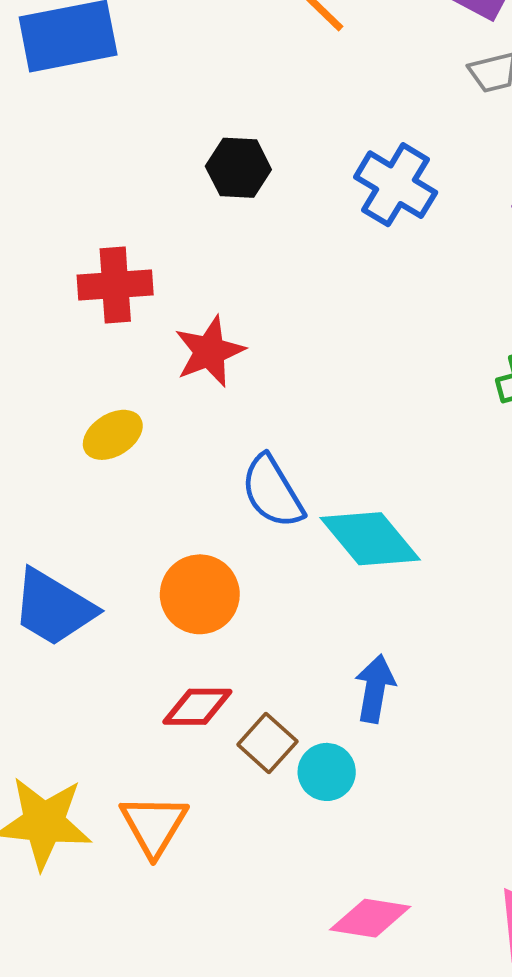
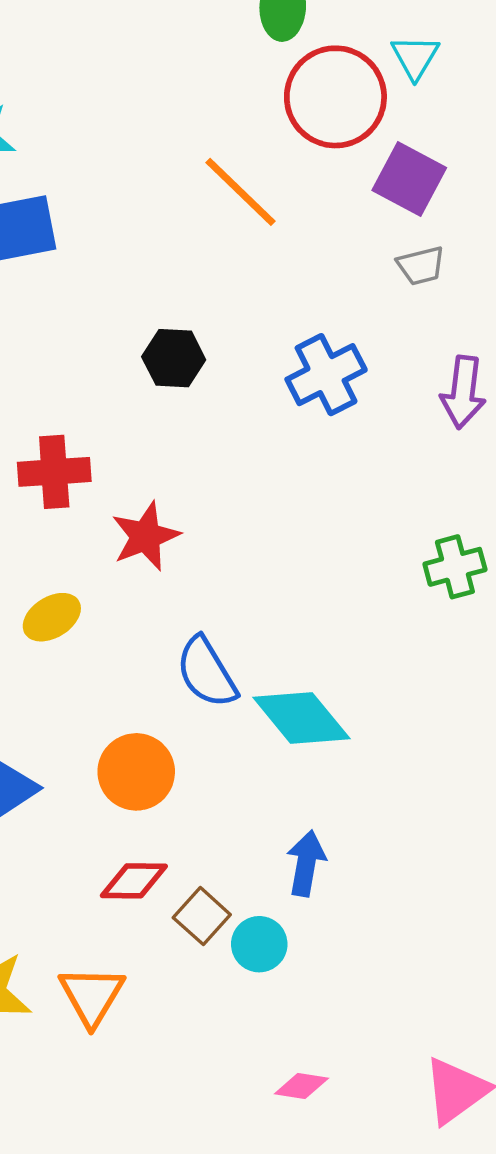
blue cross: (396, 185) -> (326, 375), turned 32
pink diamond: (370, 918) -> (301, 1086), size x0.7

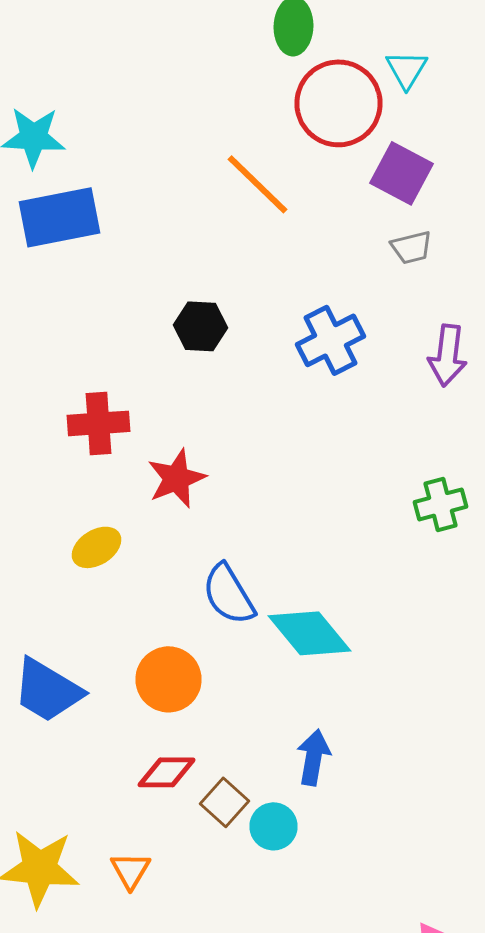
orange triangle: (92, 996) -> (130, 870), size x0.7

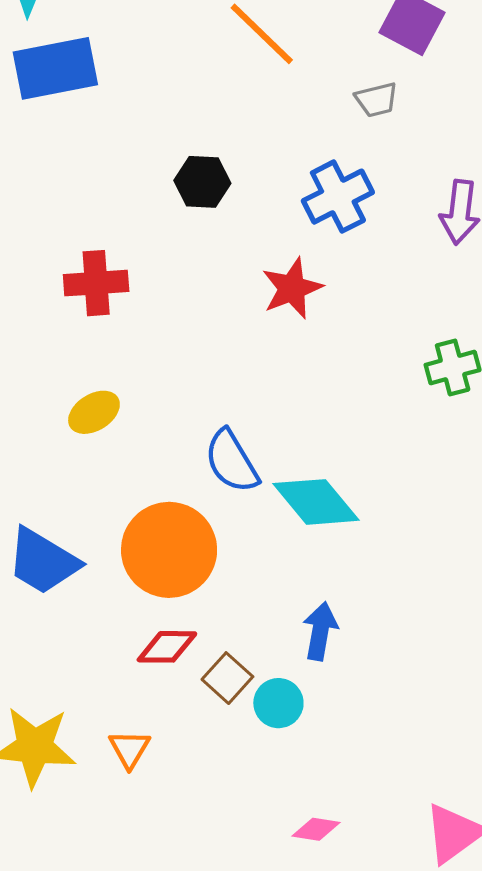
gray trapezoid: (412, 247) -> (376, 100), moved
red star: (176, 478) -> (292, 288), moved
orange circle: (168, 679) -> (169, 550), size x1.4

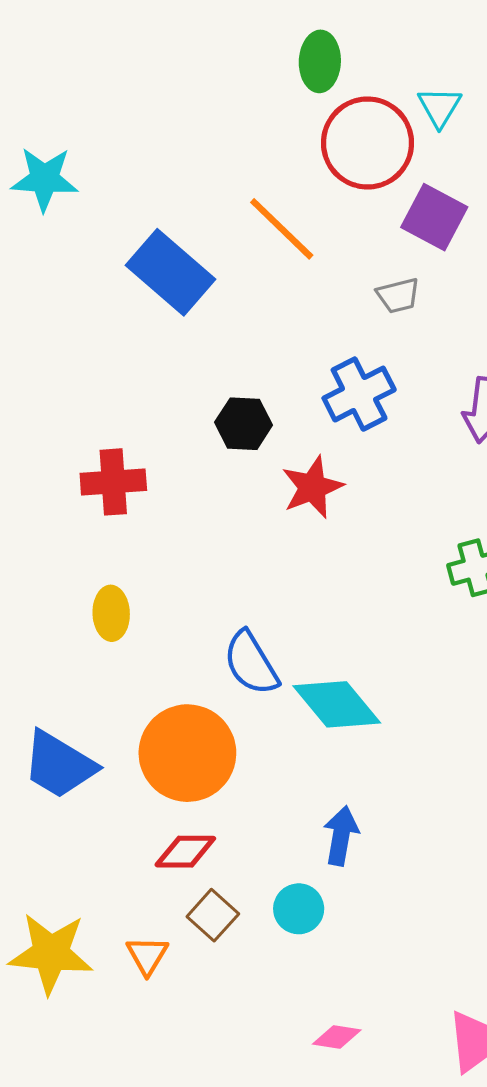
blue rectangle: (55, 68) -> (170, 272), moved, turned 52
black hexagon: (202, 182) -> (244, 424), moved
yellow ellipse: (94, 412) -> (111, 613), turned -60
brown square: (227, 678) -> (213, 915), moved

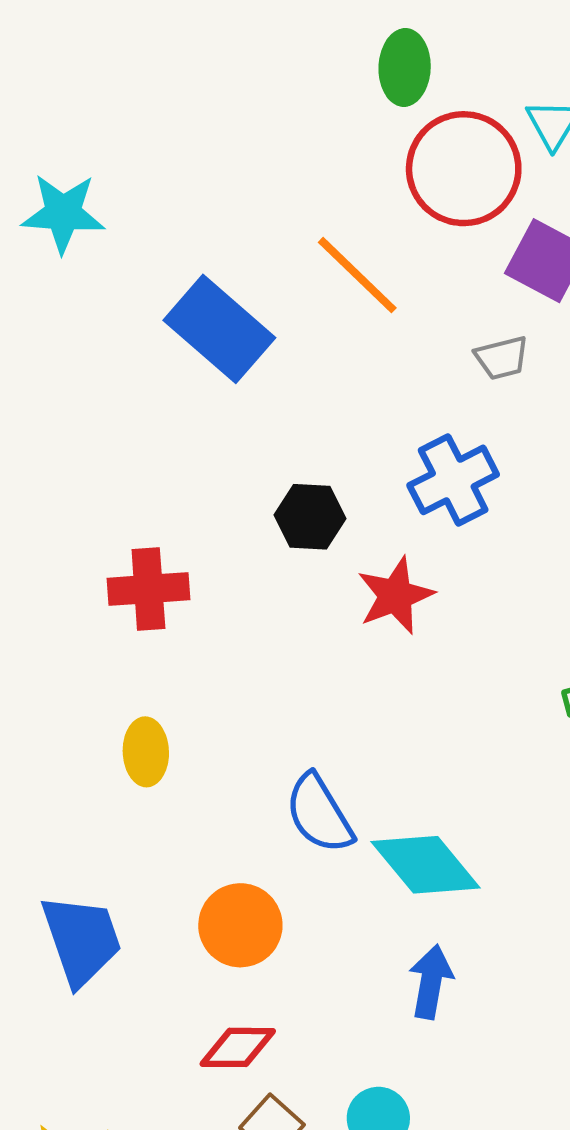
orange circle: (187, 753) -> (240, 925), size x0.7
blue trapezoid: (59, 765) -> (81, 940), turned -140
blue arrow: (341, 836) -> (431, 982), moved

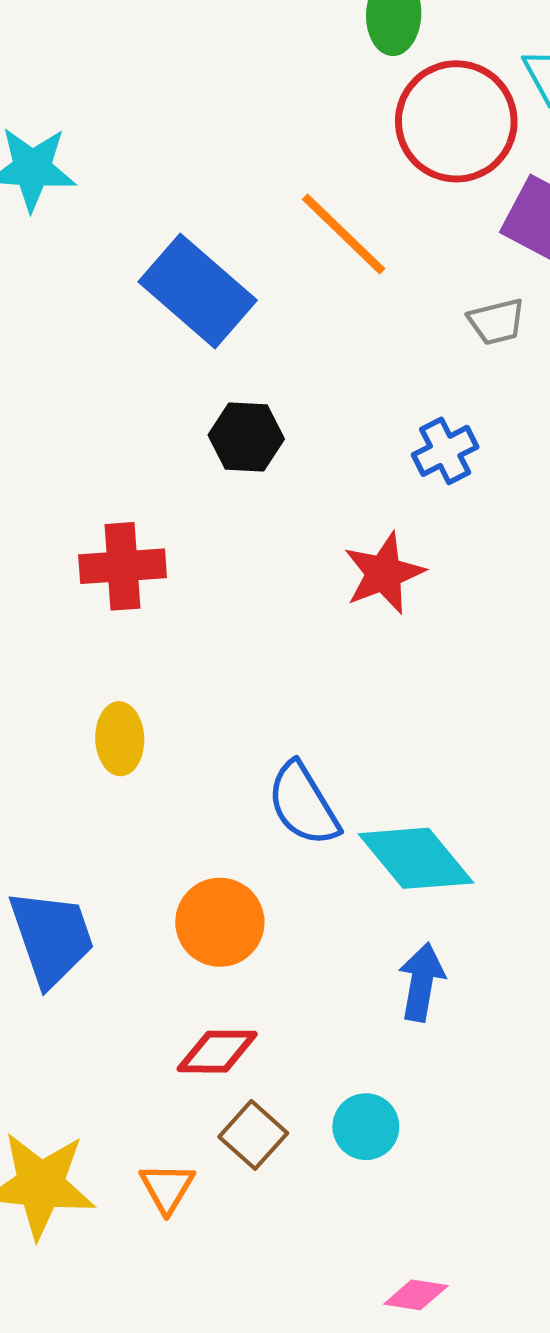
blue cross: (453, 480) -> (445, 451), size x0.7
black hexagon: (310, 517) -> (246, 437), moved

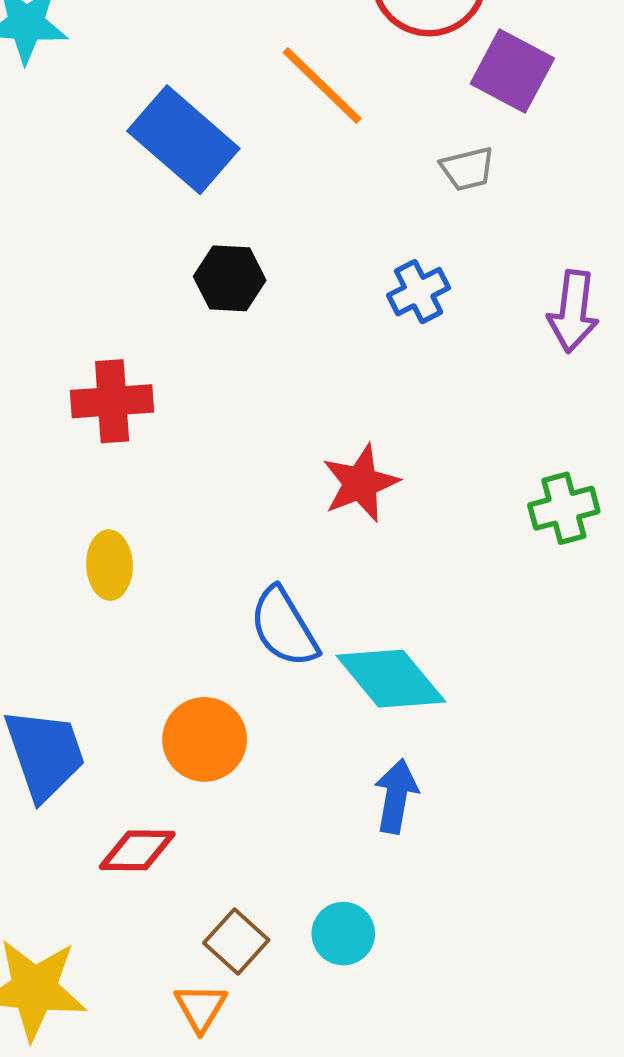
red star: (384, 573) -> (360, 483), moved
red diamond: (217, 1052) -> (137, 850), moved
orange triangle: (167, 1188) -> (201, 1008), moved

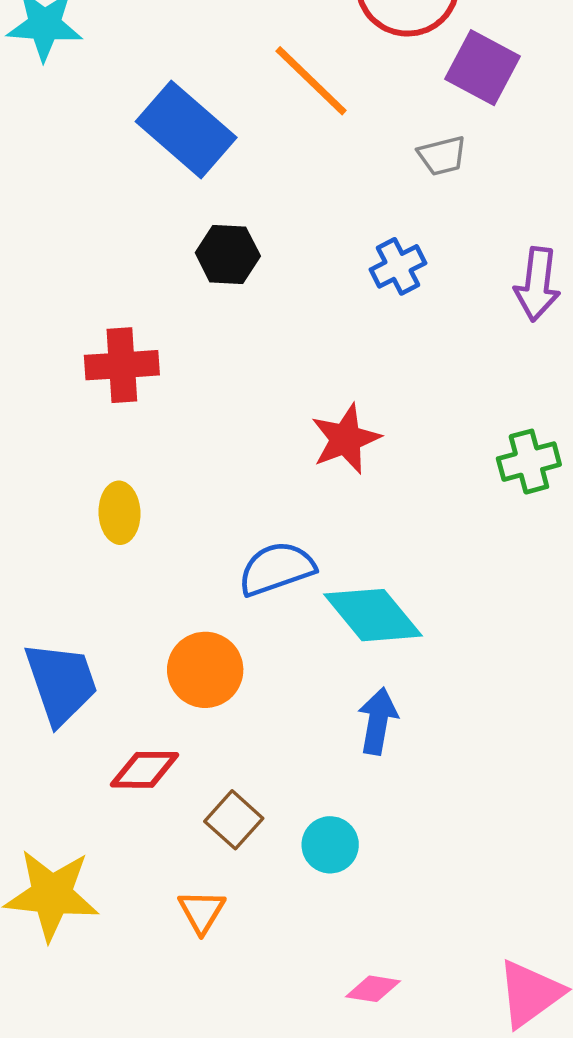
blue semicircle: (284, 627) -> (277, 569), turned 102
brown square: (236, 942) -> (234, 820), moved

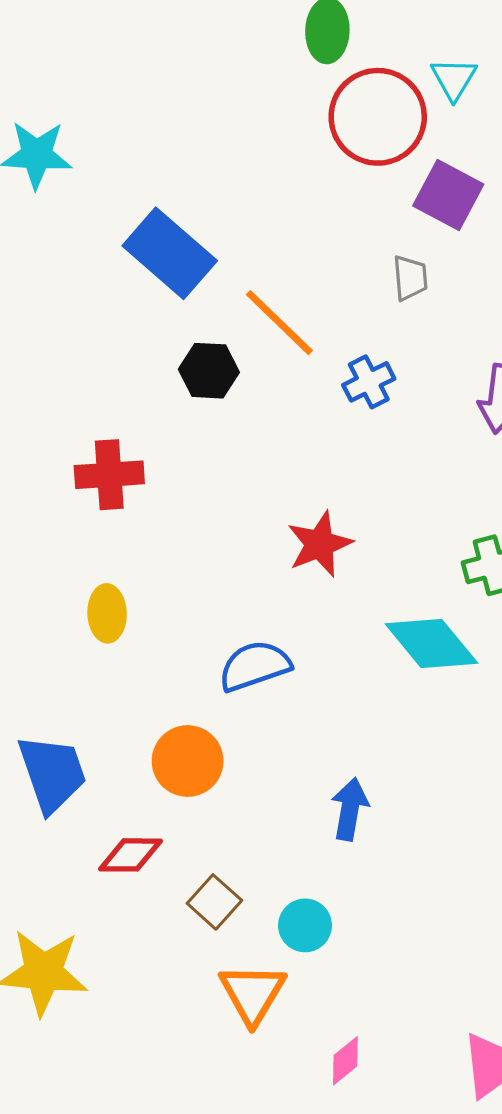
orange line: (311, 81) -> (279, 323), moved
gray trapezoid: (442, 156) -> (410, 278), turned -81
cyan diamond: (373, 615) -> (431, 644), moved
orange triangle: (202, 911) -> (252, 994), moved, size x1.5
pink diamond: (373, 989) -> (345, 1061), turned -48

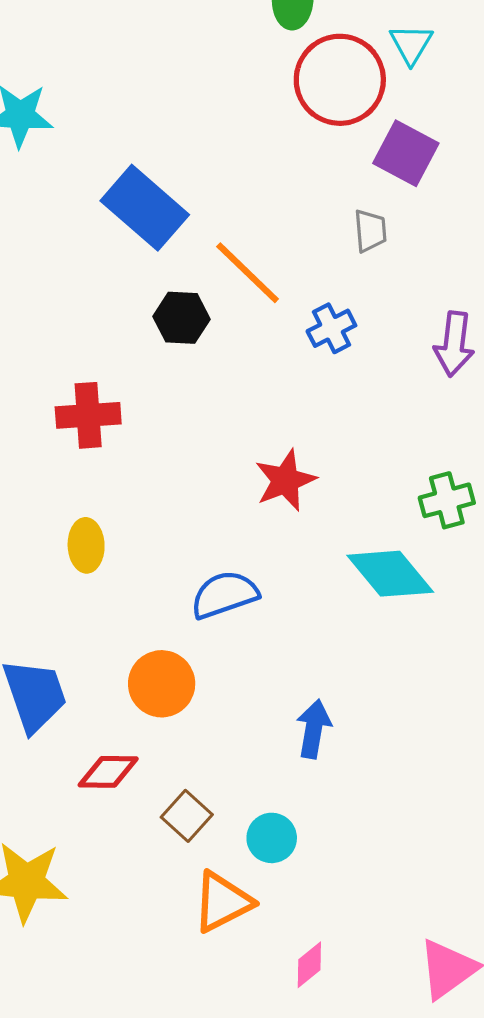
orange triangle: (252, 994) -> (222, 902), turned 32

